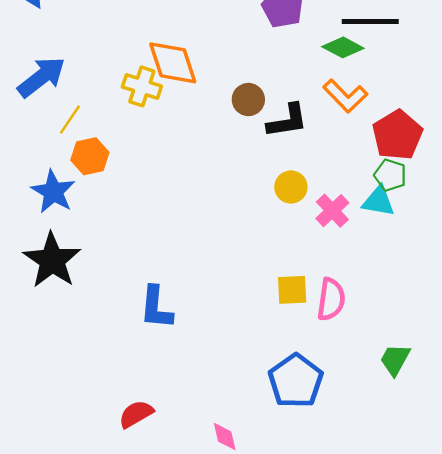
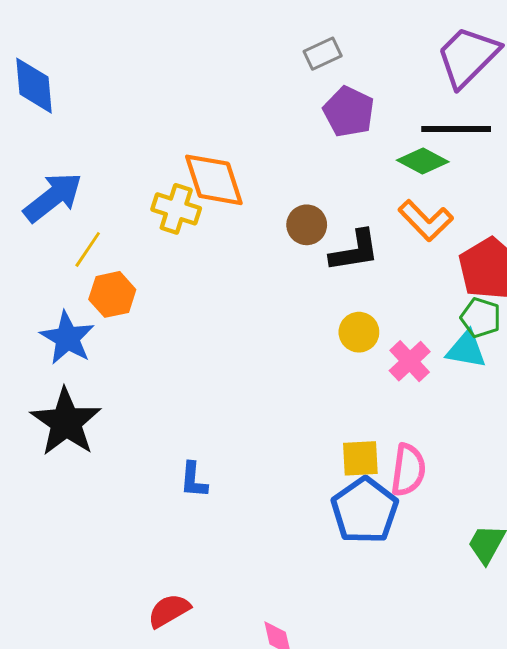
blue L-shape: (156, 308) -> (194, 480), size x0.7
blue pentagon: (296, 381) -> (365, 511), moved

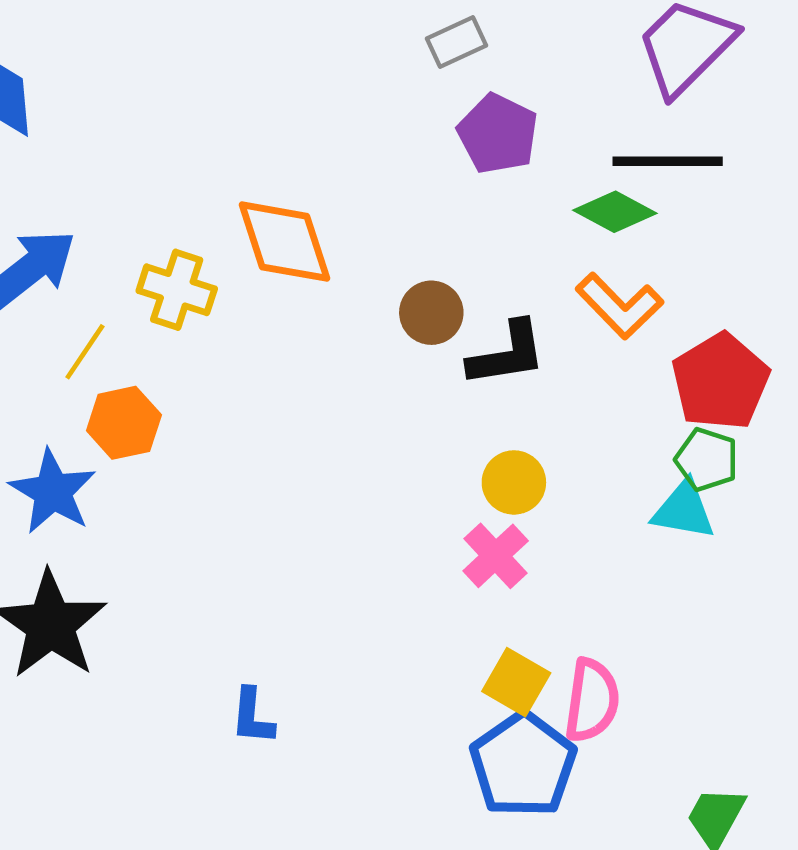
yellow cross: (176, 209) -> (177, 290), moved
pink cross: (410, 361) -> (496, 556), moved
yellow square: (360, 458) -> (516, 682), turned 33

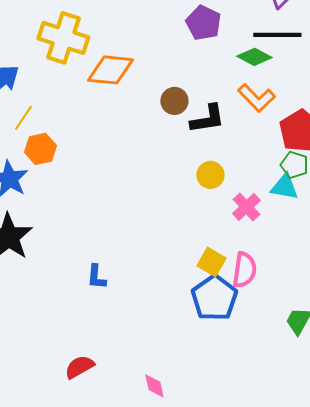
orange diamond: (284, 242) -> (110, 70), turned -66
yellow cross: (177, 290) -> (63, 38), moved, size x1.5
pink cross: (496, 556) -> (246, 207), moved

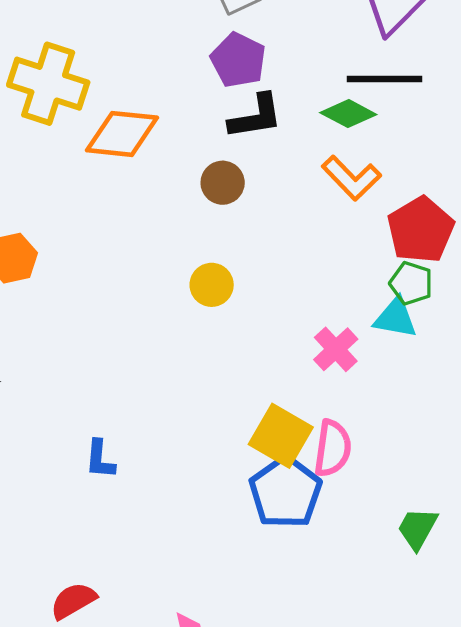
purple pentagon: (203, 23) -> (238, 60), moved
black L-shape: (207, 119) -> (256, 117), moved
yellow circle: (210, 175) -> (212, 285), moved
yellow square: (211, 262) -> (281, 436), size x1.4

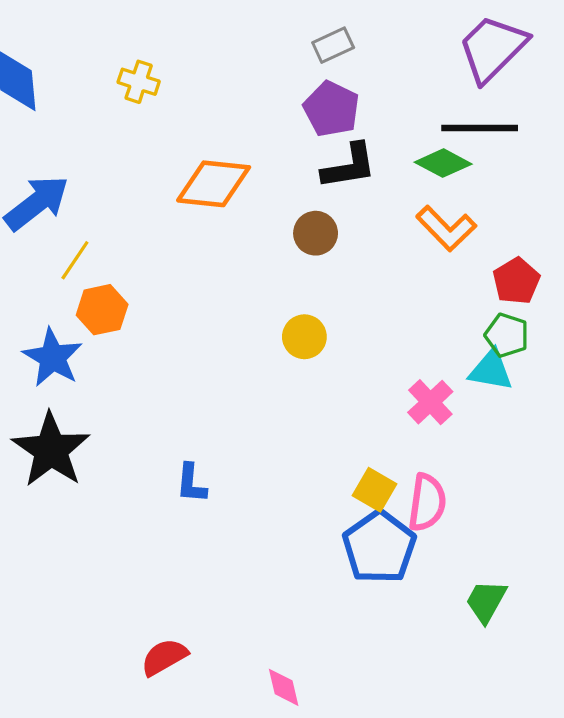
yellow cross: (48, 84) -> (139, 82), moved, size x0.5
red pentagon: (421, 230) -> (516, 281), size x0.7
yellow square: (281, 436) -> (375, 490), size x0.7
blue L-shape: (100, 459) -> (191, 483), moved
green trapezoid: (417, 528) -> (486, 601), moved

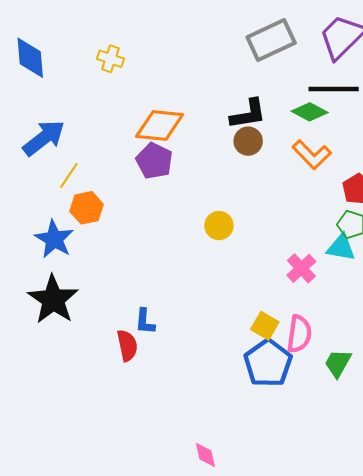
gray rectangle: (333, 45) -> (271, 40), moved, size x1.8
purple pentagon: (331, 109) -> (154, 161), moved
brown circle: (316, 233) -> (248, 141), moved
green trapezoid: (486, 601) -> (338, 363), moved
red semicircle: (164, 657) -> (127, 345), moved, turned 108

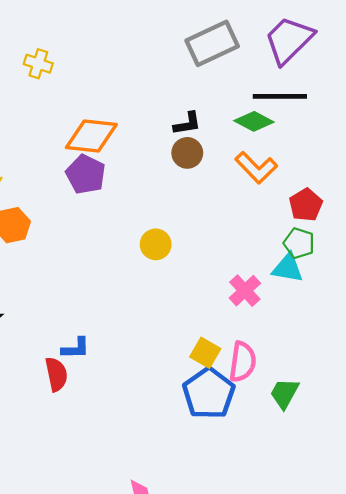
black L-shape: (248, 114) -> (187, 124), size x0.7
blue L-shape: (145, 321) -> (76, 348), turned -96

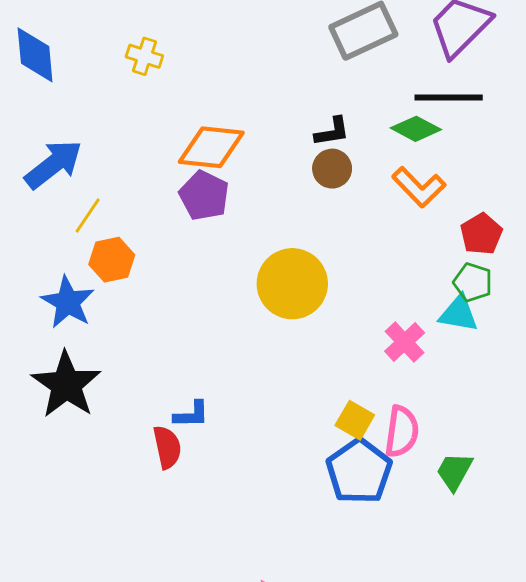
yellow circle: (156, 244) -> (292, 284), size x1.8

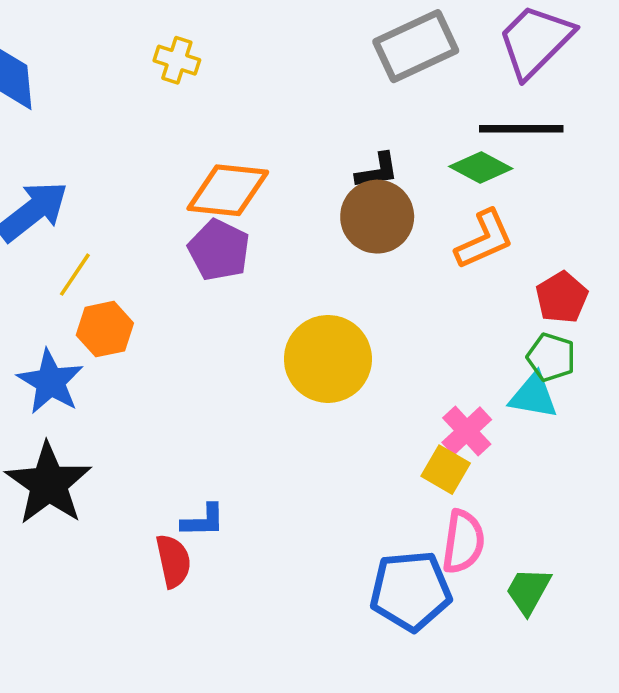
yellow cross: (144, 56) -> (177, 60), moved
brown circle: (332, 169) -> (377, 217), size x1.5
orange L-shape: (419, 187) -> (484, 239), turned -70
yellow square: (355, 420) -> (446, 470), moved
blue pentagon: (359, 471) -> (411, 591), turned 30

